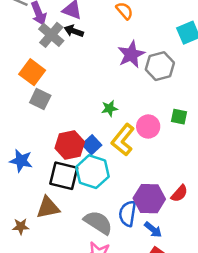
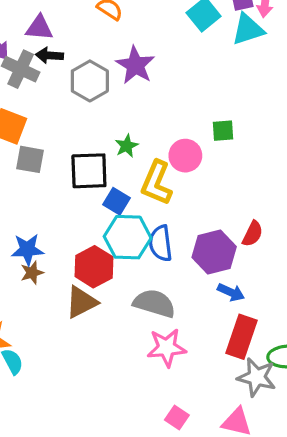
gray hexagon: (160, 66) -> (90, 81), moved
red hexagon: (70, 145) -> (94, 267), moved
black square: (64, 176) -> (89, 171), moved
blue semicircle: (128, 214) -> (161, 243), moved
brown star: (21, 226) -> (32, 273), moved

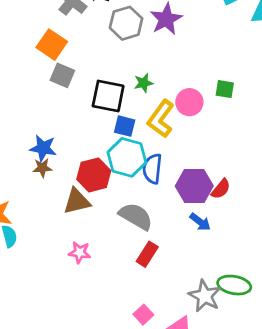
blue square: (116, 201) -> (125, 126), turned -30
red semicircle: (253, 234) -> (221, 189), moved
red rectangle: (241, 337) -> (147, 254), moved, size x0.7
pink star: (167, 348) -> (80, 252), moved, size x0.7
pink square: (177, 417) -> (143, 315), moved

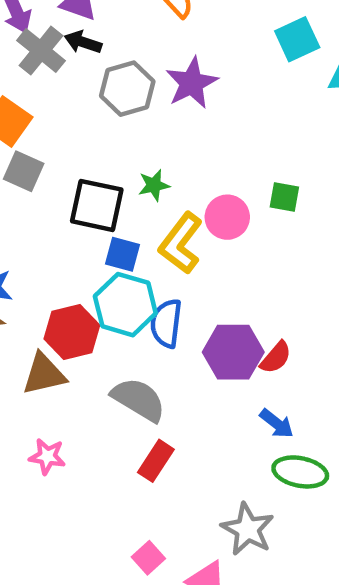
blue arrow: (200, 222) -> (277, 424), moved
green ellipse: (234, 285) -> (300, 472), moved

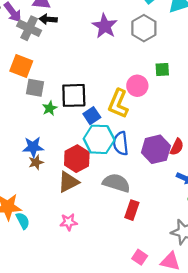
gray hexagon: (127, 89) -> (144, 28), moved
green star: (154, 185) -> (50, 108), moved
blue square: (123, 254) -> (92, 116), turned -35
pink star: (47, 456) -> (69, 222), moved

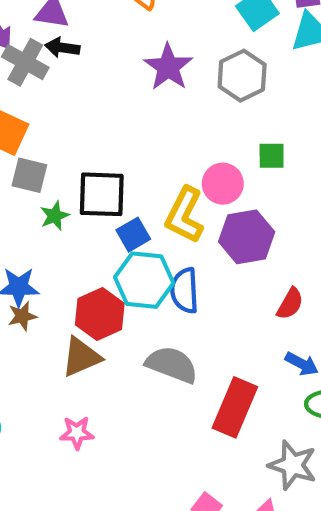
purple hexagon: (156, 149) -> (247, 237), moved
red rectangle: (132, 210) -> (235, 407), moved, size x1.5

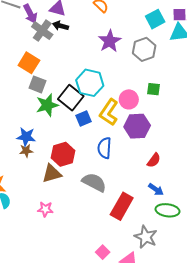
black square: (102, 194) -> (71, 98), turned 30
green star: (55, 216) -> (47, 105), size x1.6
cyan hexagon: (144, 280) -> (90, 83), moved

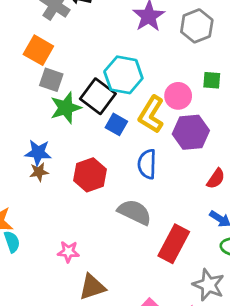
blue square: (83, 119) -> (116, 124), turned -35
brown triangle: (52, 174) -> (92, 287), moved

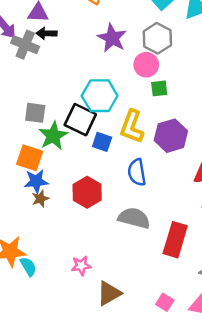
orange square: (38, 50) -> (30, 158), moved
green square: (212, 80) -> (159, 88), moved
pink circle: (178, 96) -> (146, 65), moved

